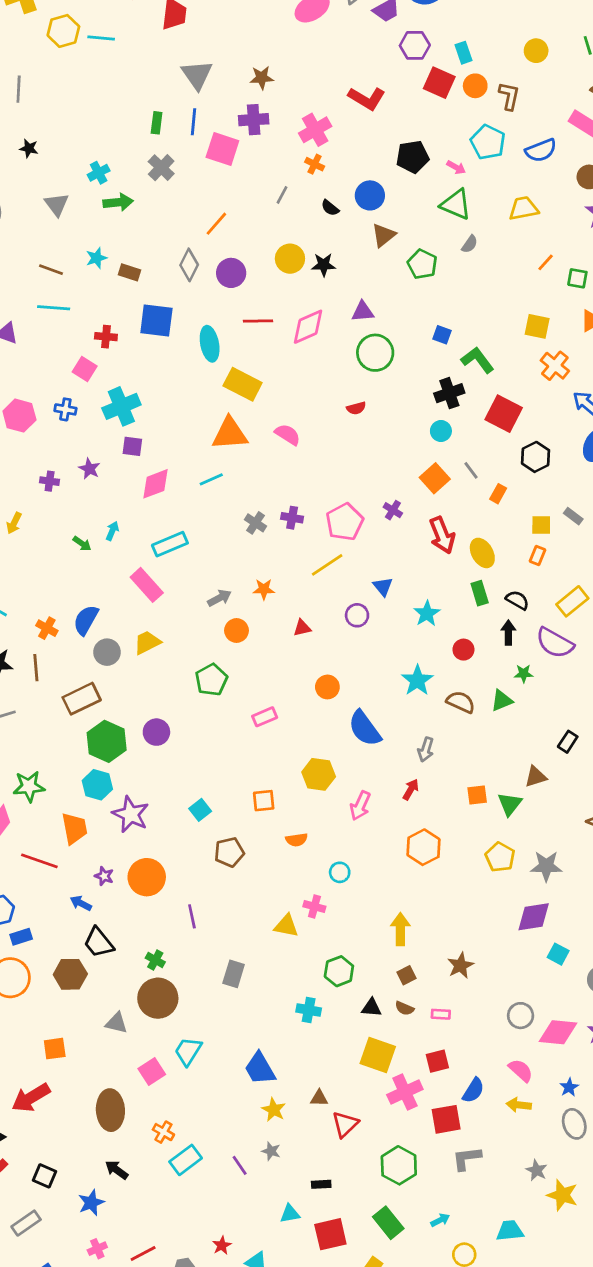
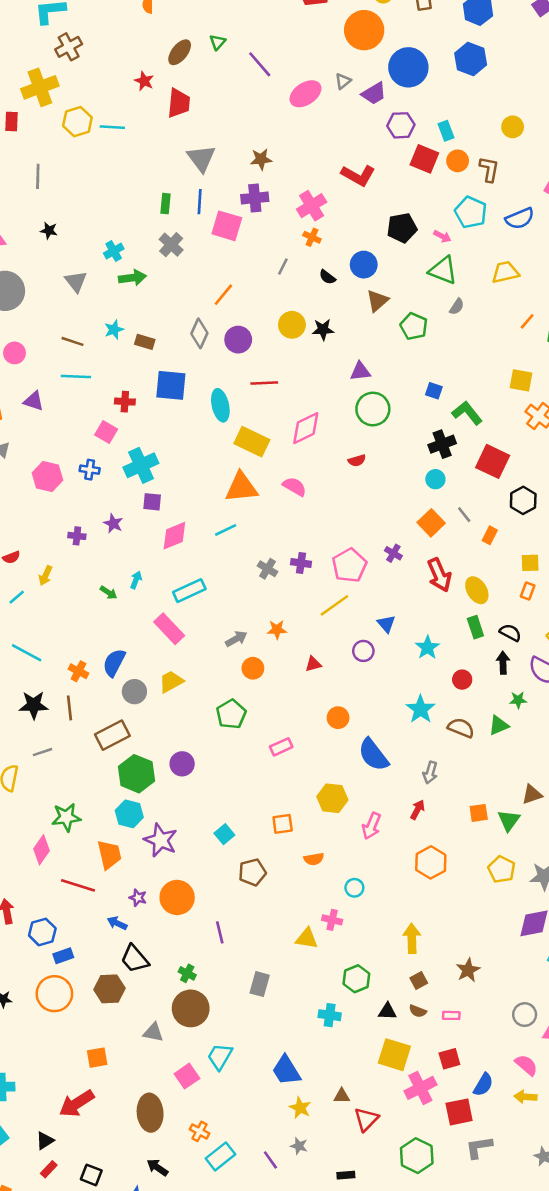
pink diamond: (308, 327) -> (306, 428), moved

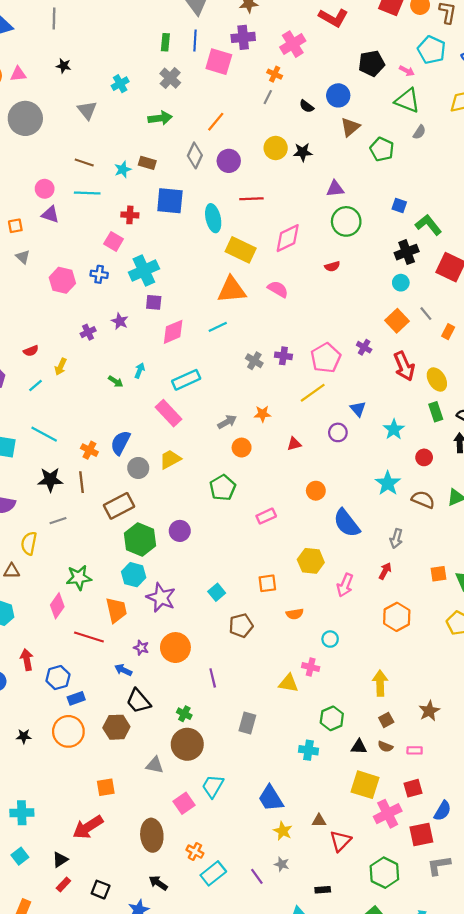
orange cross: (312, 237) -> (275, 74), moved
green arrow: (132, 278) -> (160, 118), moved
cyan star: (114, 330) -> (123, 170), moved
pink circle: (15, 353) -> (45, 189), moved
purple cross: (77, 536) -> (88, 332), turned -32

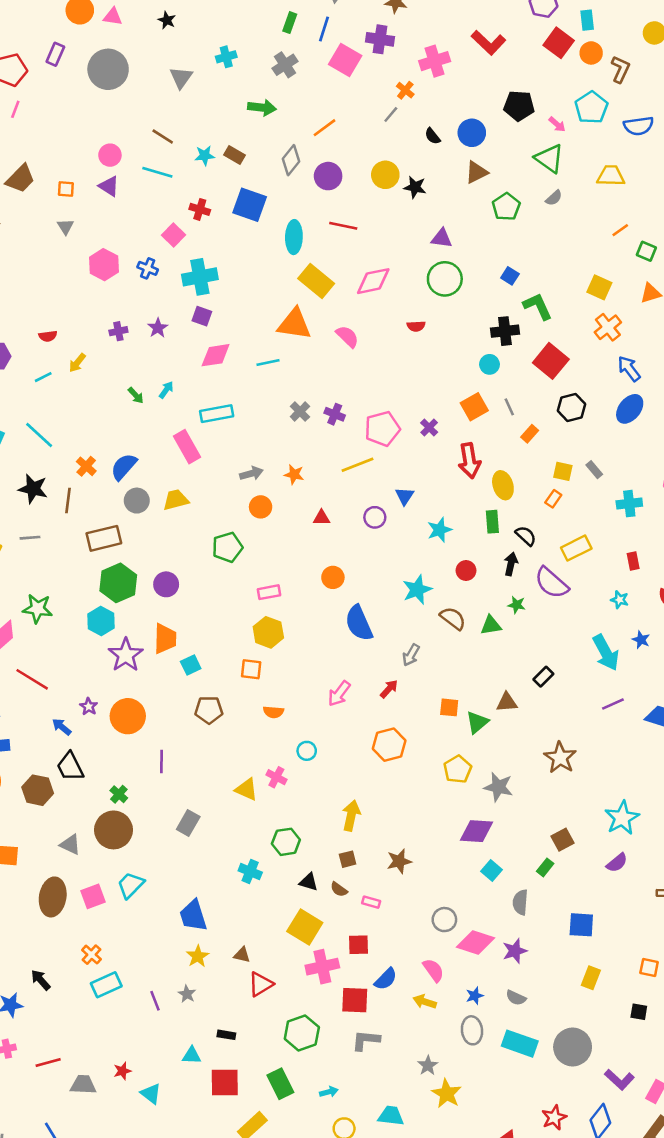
yellow hexagon: (311, 561) -> (268, 632), moved
orange trapezoid: (116, 610) -> (165, 639), moved
brown ellipse: (152, 835) -> (53, 897), moved

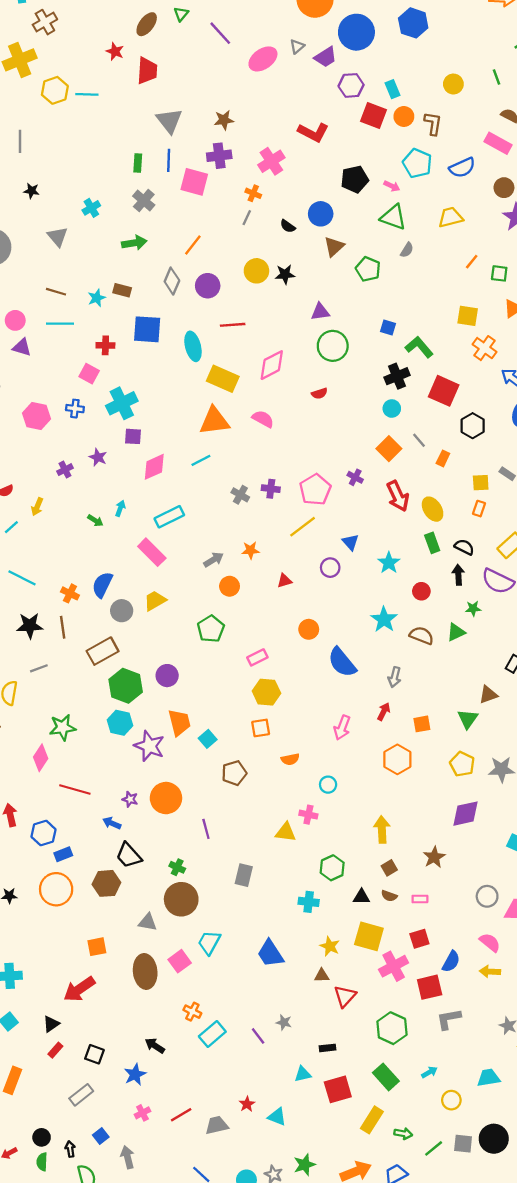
orange square: (449, 707) -> (422, 724), moved
purple diamond: (477, 831) -> (466, 814), moved
yellow star: (198, 956) -> (330, 946), moved

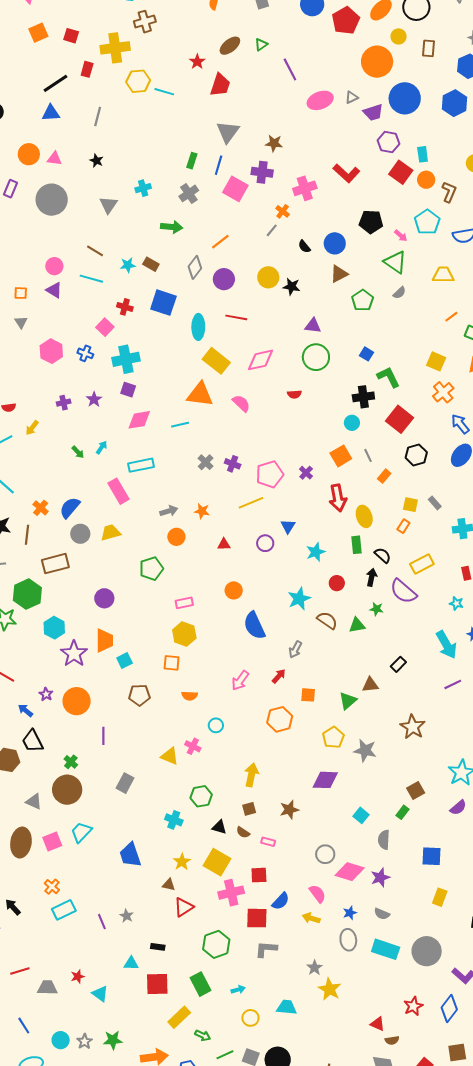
green hexagon: (126, 686) -> (27, 594), moved

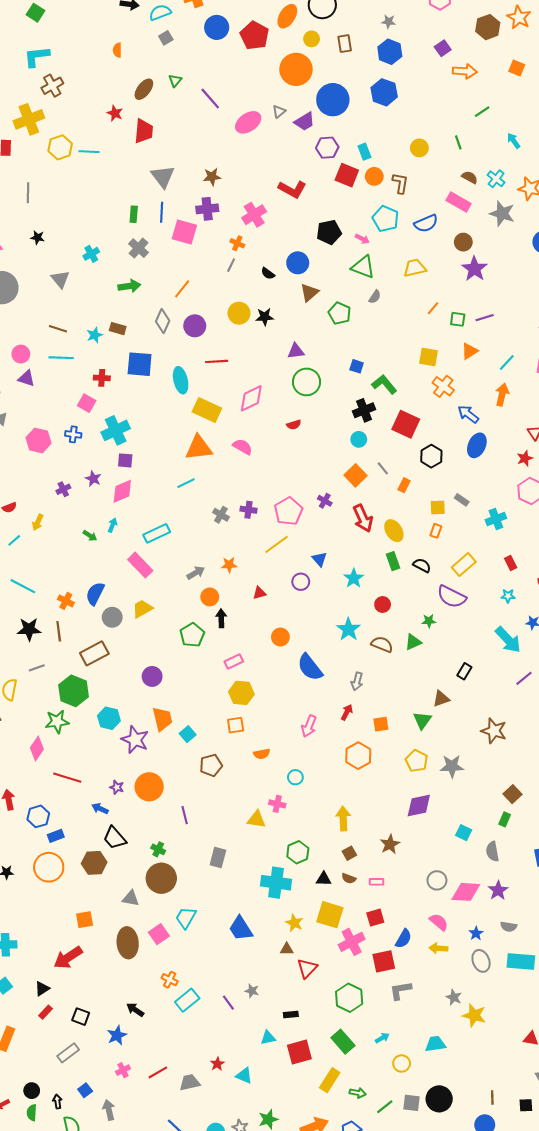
pink diamond: (139, 420) -> (122, 491), moved
black arrow: (371, 577) -> (221, 618), moved
cyan cross: (174, 820) -> (276, 883), size x1.6

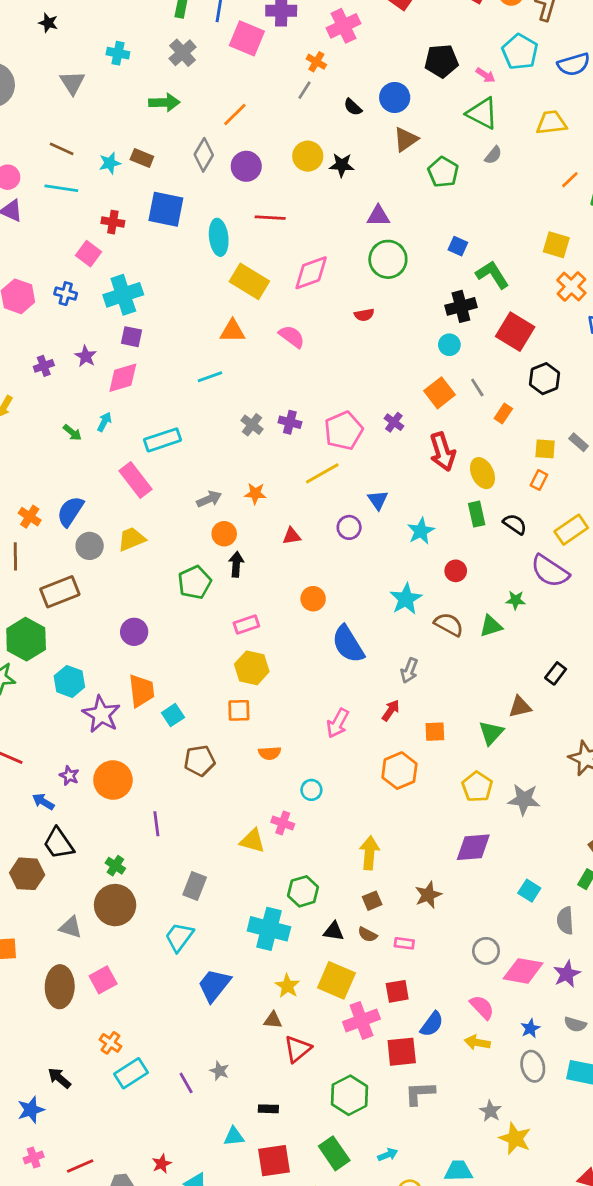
cyan cross: (91, 254) -> (118, 53), turned 35
orange triangle: (199, 448) -> (233, 331), size x0.7
cyan trapezoid: (186, 918) -> (179, 937), moved
blue trapezoid: (241, 929) -> (214, 985), turned 64

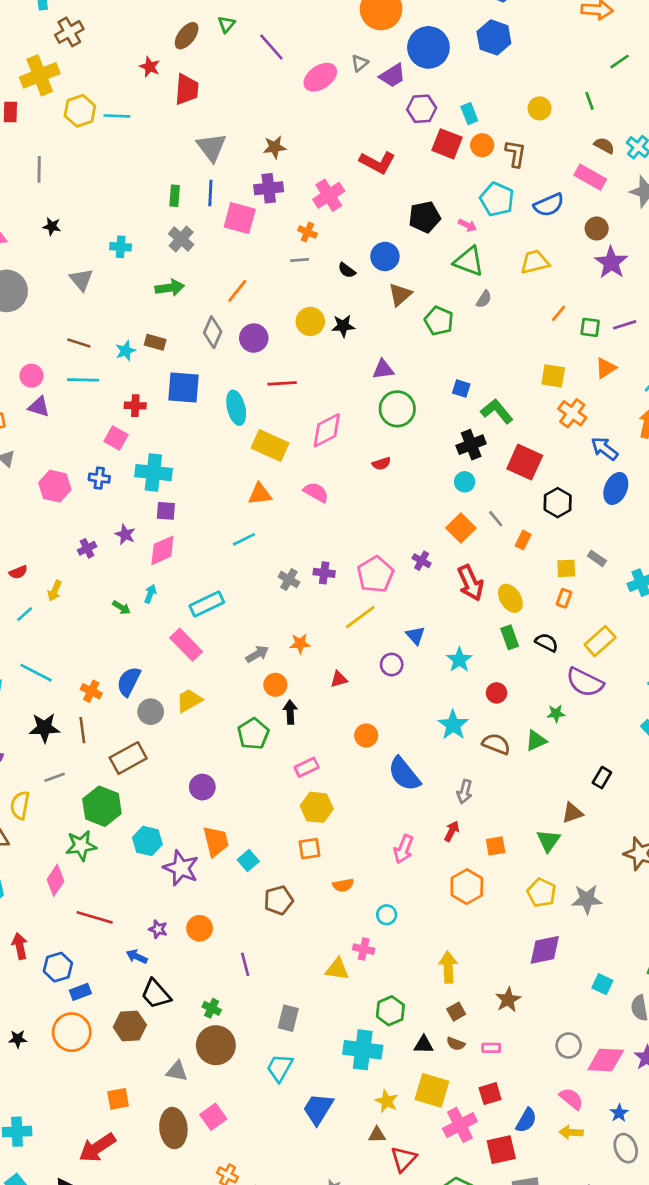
gray line: (305, 90) -> (300, 260), turned 60
cyan cross: (123, 295) -> (153, 473), turned 32
orange circle: (113, 780) -> (200, 928), size x0.7

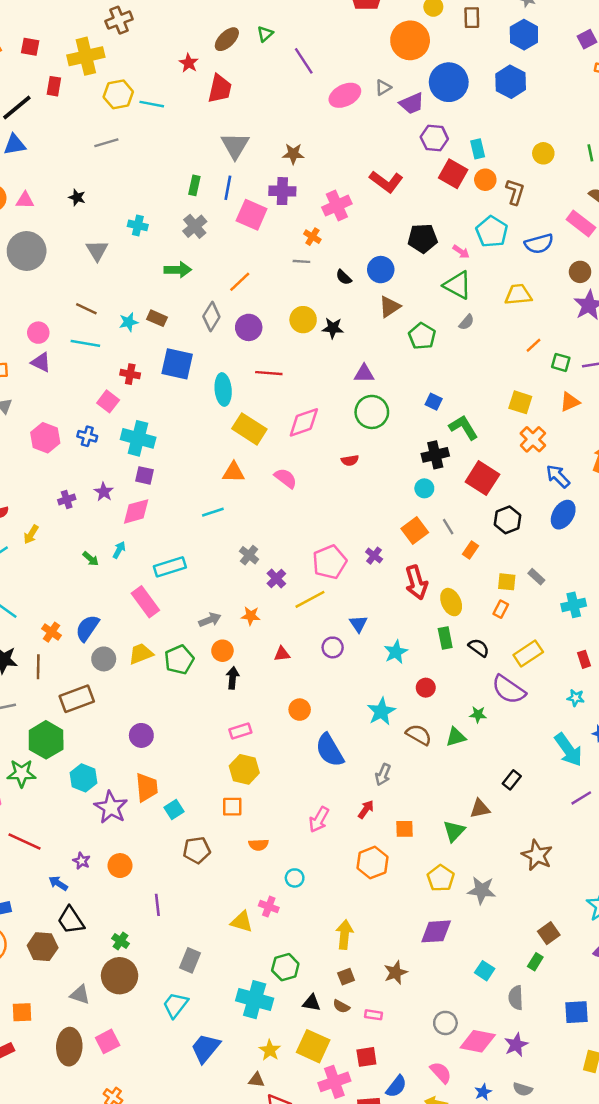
gray line: (39, 169) -> (106, 143), moved, turned 65
purple cross: (324, 573) -> (276, 579), moved, turned 30
green pentagon: (253, 734) -> (179, 660), moved

